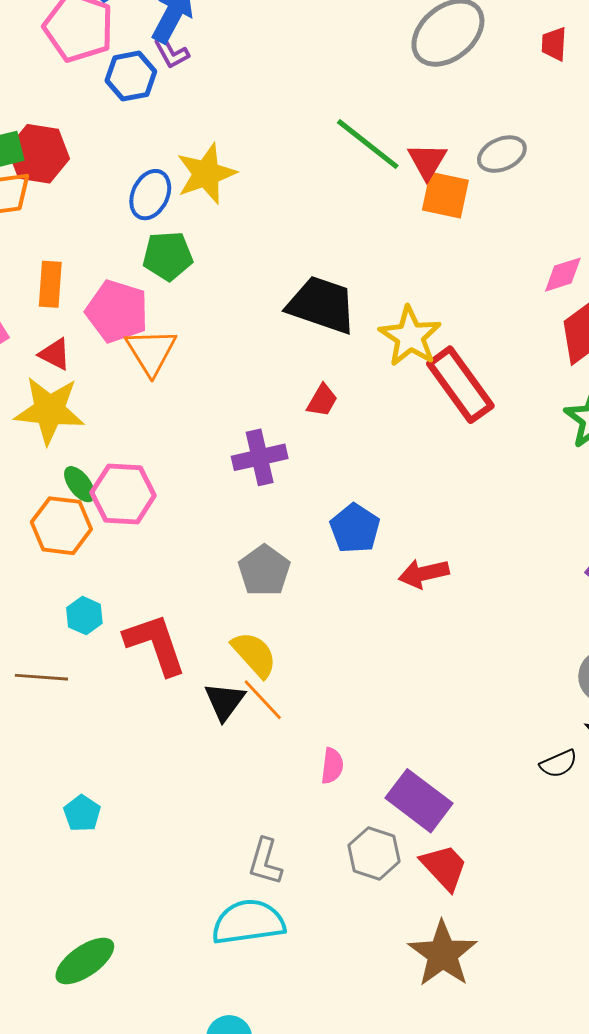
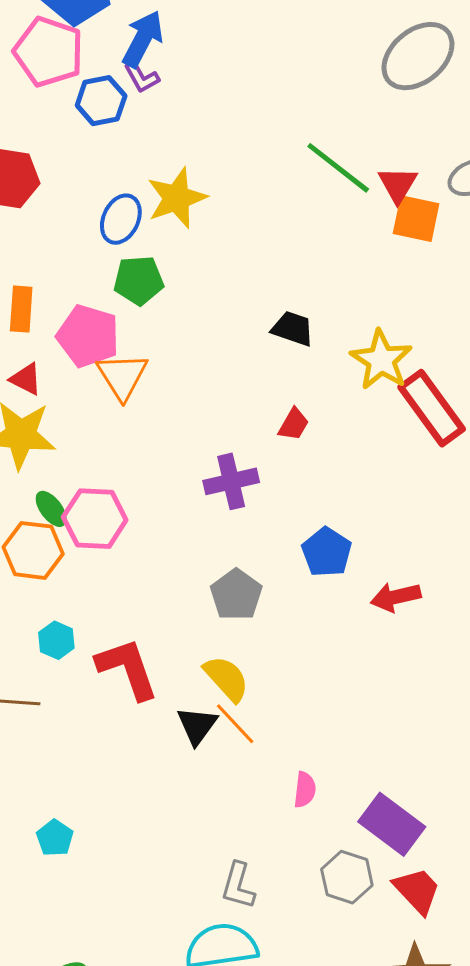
black trapezoid: (322, 305) -> (293, 329), size x0.6

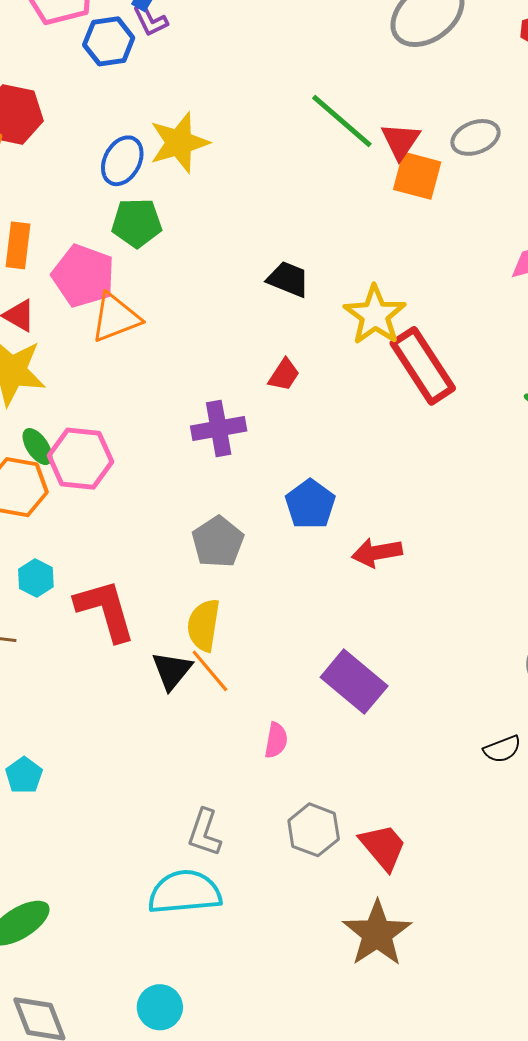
orange triangle: (122, 376) -> (115, 318), turned 38
yellow semicircle: (226, 679) -> (204, 625), turned -132
purple rectangle: (392, 824) -> (354, 682), moved

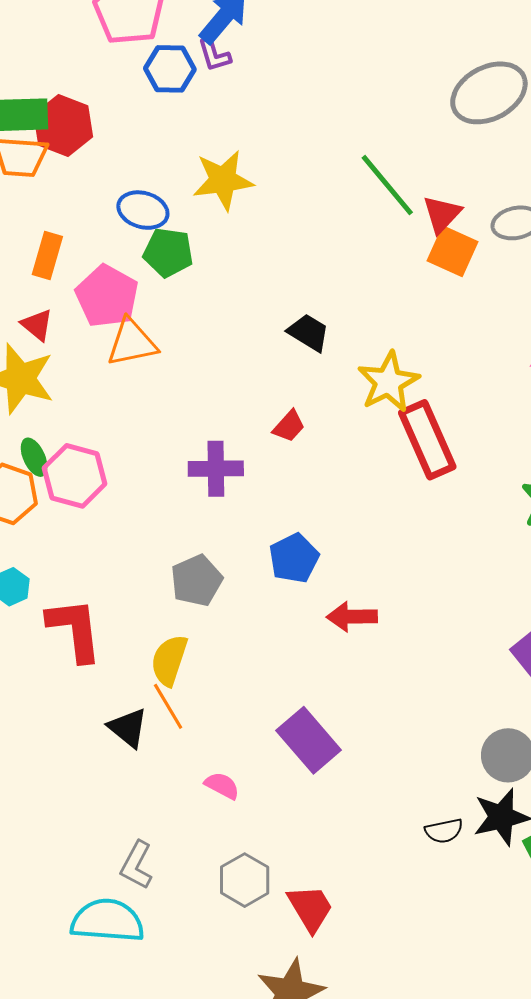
blue ellipse: (122, 161) -> (143, 210), moved, turned 69
black triangle: (172, 671) -> (128, 728), moved, turned -39
pink semicircle: (276, 740) -> (222, 786), turned -81

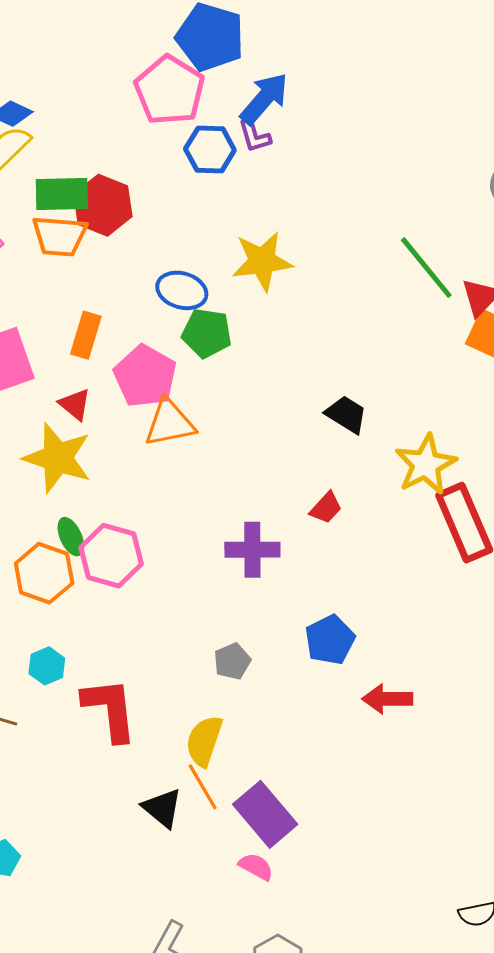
gray pentagon: (197, 580) -> (232, 661), size x0.7
purple rectangle: (309, 740) -> (265, 814), moved

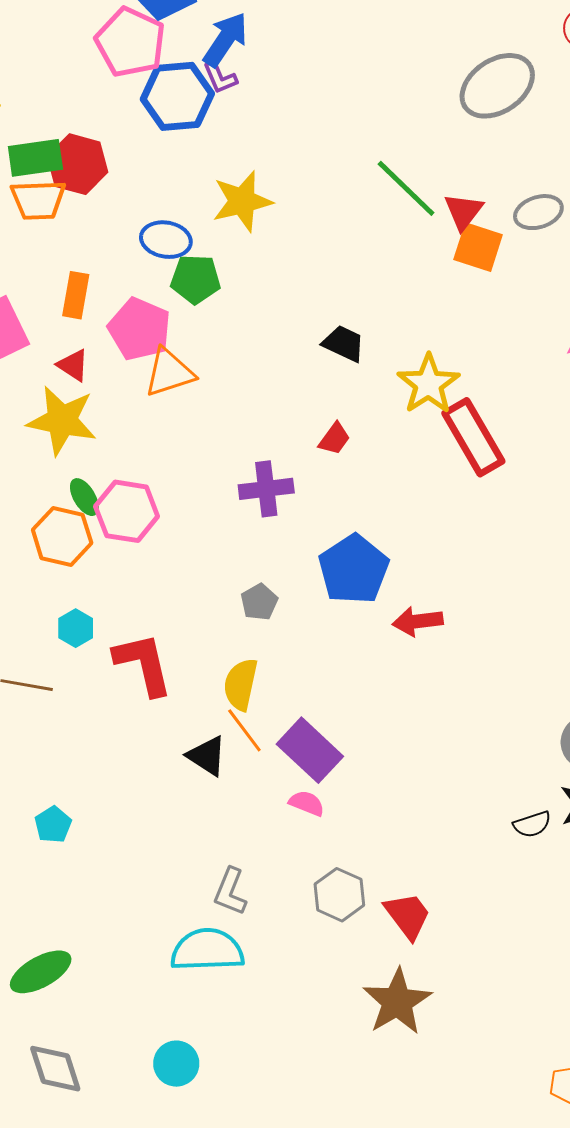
blue hexagon: (210, 150) -> (177, 96), size x1.4
blue pentagon: (330, 640) -> (354, 569), size x1.4

